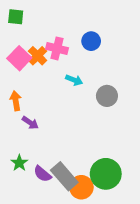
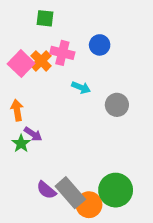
green square: (16, 17) -> (45, 18), moved
green star: (19, 163) -> (21, 143), moved

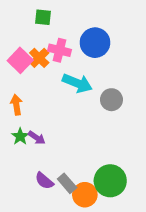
blue circle: (100, 45) -> (95, 43), size x1.5
cyan arrow: (81, 88) -> (77, 83), size x1.6
purple arrow: (33, 134) -> (37, 138), moved
gray rectangle: (70, 193) -> (67, 183), size x0.7

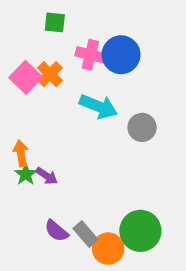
pink cross: (60, 50) -> (90, 55), moved
orange arrow: (16, 105) -> (21, 153), moved

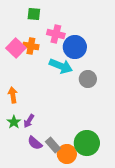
blue circle: (121, 55) -> (75, 47), moved
orange cross: (50, 74) -> (31, 46), turned -35
green star: (26, 174) -> (14, 122), moved
purple arrow: (47, 176) -> (29, 121), moved, turned 88

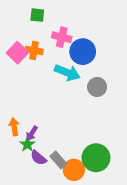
orange arrow: (13, 95) -> (14, 127), moved
green star: (14, 122) -> (27, 144), moved

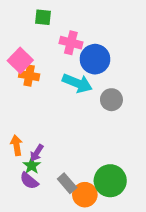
orange cross: (34, 50) -> (29, 76), moved
purple semicircle: (38, 158) -> (29, 181), moved

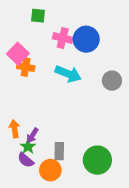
blue circle: (95, 59) -> (86, 39), moved
gray circle: (111, 100) -> (112, 81), moved
gray rectangle: (67, 183) -> (59, 151), moved, turned 42
orange circle: (85, 195) -> (50, 170), moved

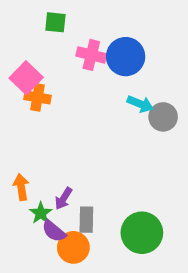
cyan arrow: (68, 74) -> (140, 104), moved, size x0.7
purple arrow: (32, 135) -> (64, 198), moved
purple semicircle: (26, 160) -> (54, 231), moved

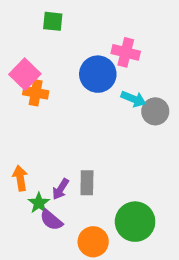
pink cross: (91, 55) -> (126, 52), moved
blue circle: (126, 57) -> (98, 74), moved
gray rectangle: (86, 220) -> (87, 183), moved
orange circle: (73, 247) -> (93, 242), moved

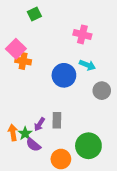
green square: (53, 21) -> (34, 14), turned -32
blue circle: (98, 74) -> (64, 75), moved
gray circle: (155, 111) -> (102, 91), moved
orange arrow: (20, 178) -> (13, 132), moved

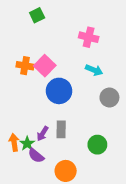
pink square: (16, 49) -> (45, 66), moved
blue circle: (64, 75) -> (59, 91), moved
green circle: (88, 146) -> (97, 145), moved, size x0.7

